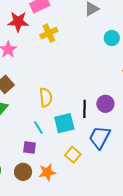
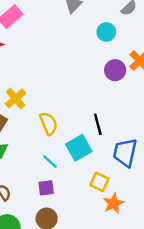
yellow cross: (49, 33) -> (16, 98), moved
purple circle: (105, 104) -> (115, 70), moved
orange star: (47, 172) -> (113, 203), moved

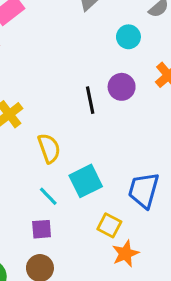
purple circle: (115, 70) -> (122, 87), moved
black line: (98, 124) -> (90, 100), moved

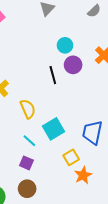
cyan circle: (128, 37) -> (65, 45), moved
yellow square: (109, 225) -> (71, 157), turned 35
purple square: (42, 229) -> (26, 163), turned 32

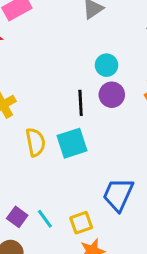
cyan square: (53, 129) -> (72, 143), moved
cyan line: (29, 141) -> (45, 219), moved

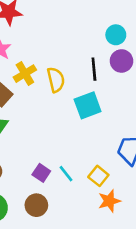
yellow semicircle: (35, 142) -> (56, 80), moved
yellow square: (81, 223) -> (98, 176), turned -30

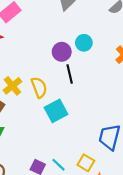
purple circle: (121, 61) -> (62, 52), moved
cyan square: (88, 105) -> (56, 111), moved

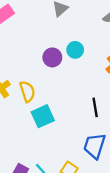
black line: (70, 74) -> (95, 107), moved

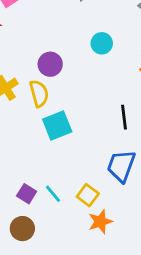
purple circle: (52, 57) -> (50, 64), moved

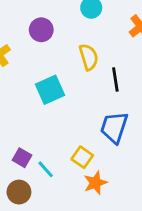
yellow semicircle: (39, 93) -> (89, 57), moved
cyan line: (53, 194) -> (46, 169), moved

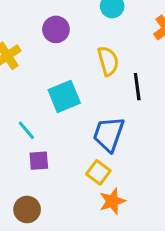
blue trapezoid: (114, 127) -> (109, 134), moved
purple square: (22, 158) -> (39, 161), moved, turned -36
cyan line: (46, 169) -> (26, 130), moved

